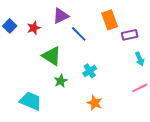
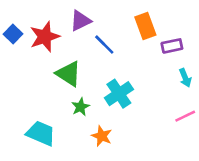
red star: (34, 28) -> (45, 37), size x1.6
cyan cross: (90, 71) -> (119, 94), size x1.5
orange star: (95, 103) -> (102, 136), moved

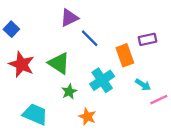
orange rectangle: (145, 26) -> (125, 55), moved
red star: (45, 37) -> (22, 64), moved, turned -30
cyan arrow: (185, 78) -> (143, 85), moved, turned -35

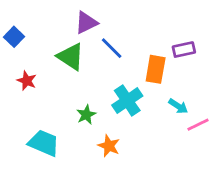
orange rectangle: (125, 55) -> (156, 69), turned 30
green triangle: (59, 63) -> (71, 57), moved
red star: (22, 64) -> (27, 81), size x0.6

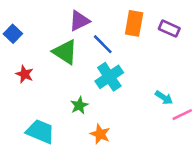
purple rectangle: (184, 50) -> (169, 29), moved, turned 36
orange rectangle: (156, 69) -> (134, 23), moved
cyan cross: (127, 101) -> (109, 77), moved

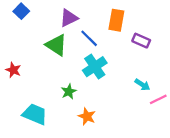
purple rectangle: (169, 29) -> (141, 41), moved
blue square: (13, 34) -> (21, 11), moved
red star: (25, 74) -> (13, 70), moved

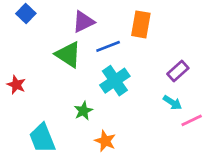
blue line: (89, 38) -> (108, 46), turned -66
purple rectangle: (141, 41) -> (178, 71), moved, turned -66
cyan trapezoid: (35, 114) -> (42, 138), turned -135

